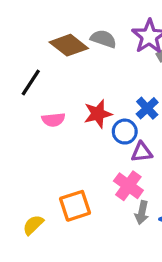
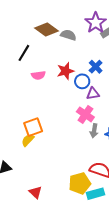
gray semicircle: (103, 39) -> (68, 35), moved
orange square: (75, 206) -> (33, 127), moved

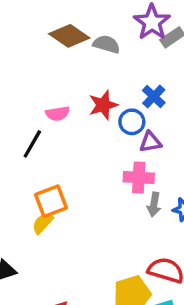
black line: (24, 53) -> (32, 144), moved
pink cross: (85, 114) -> (139, 178), turned -30

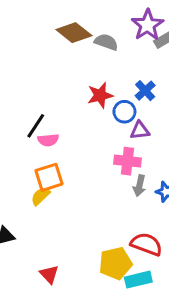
pink semicircle: (58, 114) -> (48, 140), moved

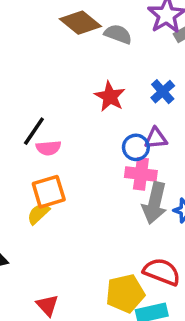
red star: (100, 95) -> (110, 97), turned -30
blue circle: (124, 112) -> (136, 147), moved
gray arrow: (139, 186) -> (155, 203), size x1.6

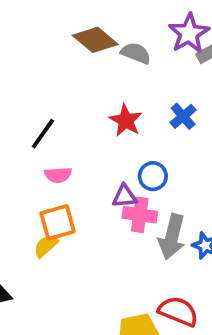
black line: (34, 131) -> (43, 134), moved
purple triangle: (156, 138) -> (124, 196), moved
pink cross: (141, 174) -> (140, 215), moved

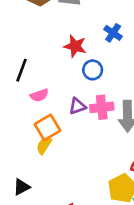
blue circle: (153, 176) -> (93, 70), moved
purple triangle: (124, 196) -> (77, 106), moved

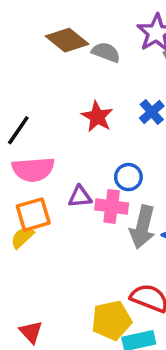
blue circle: (93, 70) -> (128, 177), moved
pink semicircle: (39, 95) -> (33, 169), size x1.6

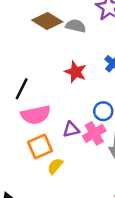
pink cross: (112, 206) -> (94, 133), turned -30
yellow semicircle: (22, 237) -> (55, 166), moved

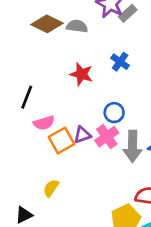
pink semicircle: (36, 115) -> (44, 123), size x0.7
orange square: (40, 147) -> (62, 141), moved
yellow semicircle: (55, 166) -> (51, 188), moved

